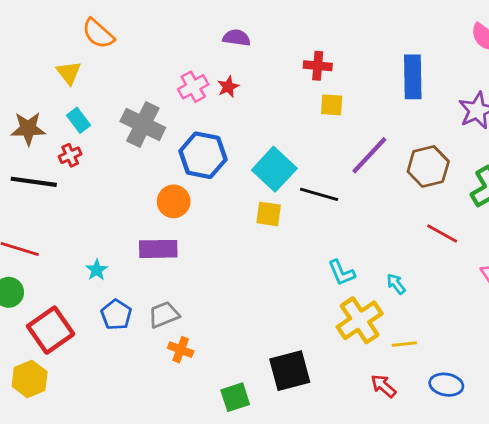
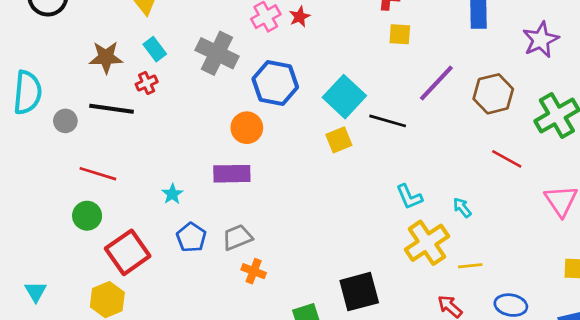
yellow square: (269, 214) -> (339, 140), turned -30

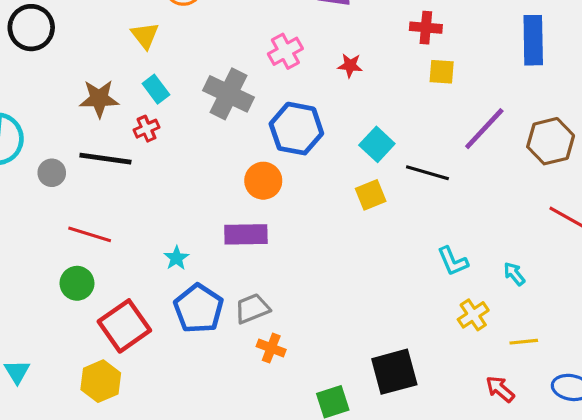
red star: (300, 17) -> (350, 65), moved, turned 30
cyan square: (344, 97) -> (377, 144), size x0.7
blue pentagon: (191, 237) -> (199, 309), size x1.4
yellow cross: (427, 243) -> (473, 315), size x0.6

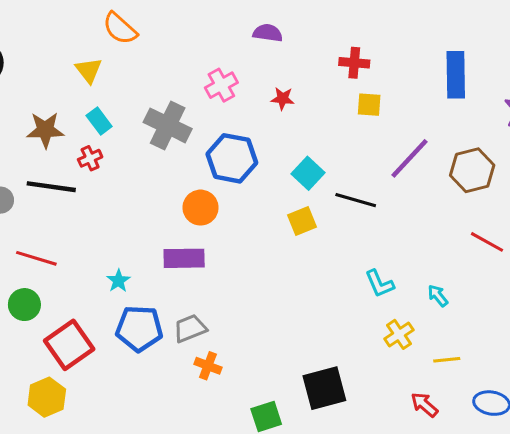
blue pentagon: (199, 309) -> (139, 328), turned -30

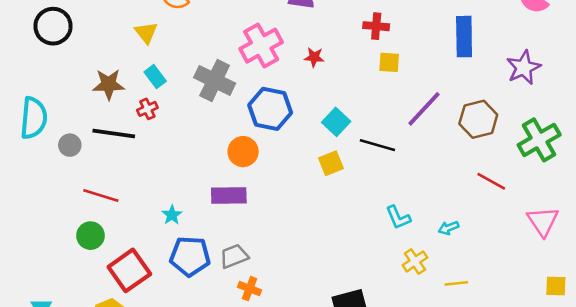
pink cross: (221, 85) -> (261, 46), size x1.5
cyan arrow: (438, 296) -> (449, 228), turned -72

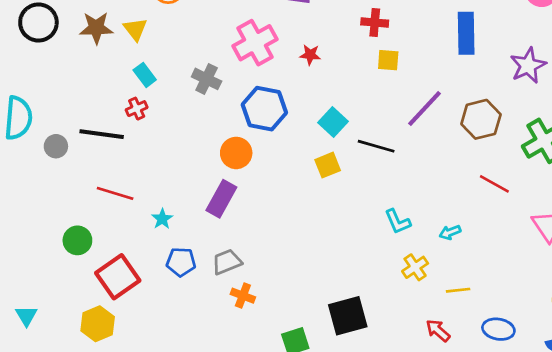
gray cross: (215, 80) -> (207, 79), size x0.7
brown star: (109, 84) -> (96, 28), moved
red line: (101, 196) -> (115, 193), moved
purple rectangle: (229, 196) -> (221, 199), turned -60
blue pentagon: (190, 256) -> (181, 262), size x0.7

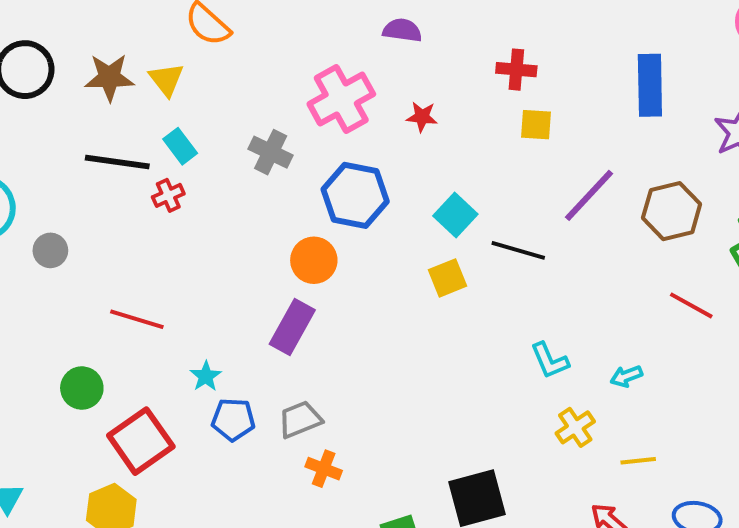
black line: (102, 134) -> (117, 162), moved
cyan star: (162, 219) -> (206, 376), moved

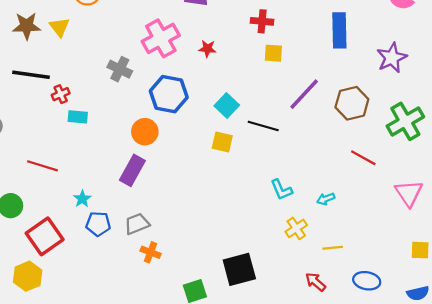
cyan rectangle: (180, 146) -> (78, 117), moved, turned -48
yellow square: (447, 278) -> (222, 142), turned 35

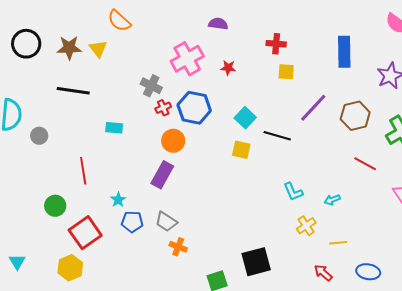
red cross: (61, 94) -> (163, 108), moved
red line: (42, 166) -> (83, 171), turned 64
gray trapezoid: (137, 224) -> (166, 222), turned -125

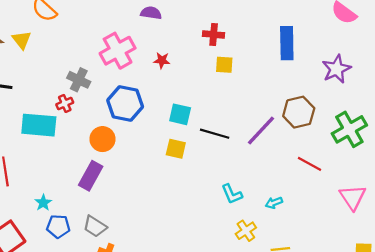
red cross: (163, 108) -> (65, 103), moved
purple line: (313, 108) -> (261, 130), moved
cyan square: (245, 118) -> (180, 114), turned -30
cyan rectangle: (114, 128) -> (39, 125), size x1.8

